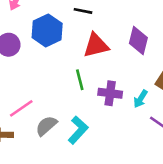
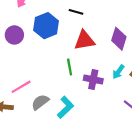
cyan arrow: (141, 99) -> (118, 72), moved

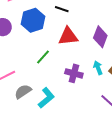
green line: (70, 67) -> (43, 57), moved, turned 49
cyan arrow: (118, 72) -> (98, 68), turned 120

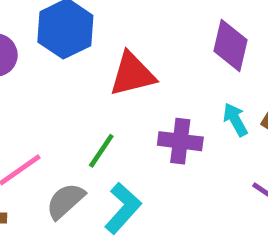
red triangle: (68, 36) -> (132, 74), moved
green line: (43, 57) -> (101, 151), moved

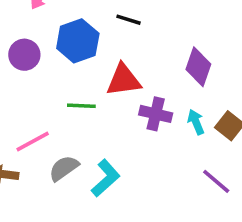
purple cross: (180, 141) -> (156, 114), moved
green line: (101, 151) -> (81, 106), moved, turned 52

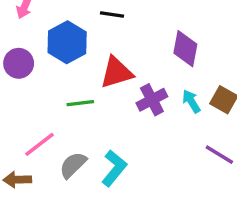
purple cross: (156, 114) -> (152, 100), turned -32

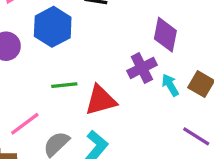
red triangle: (116, 72) -> (101, 100), moved
purple cross: (152, 100) -> (142, 68), moved

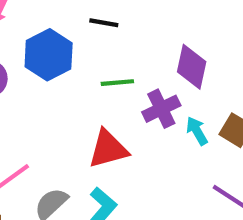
green line: (64, 85) -> (117, 83), moved

